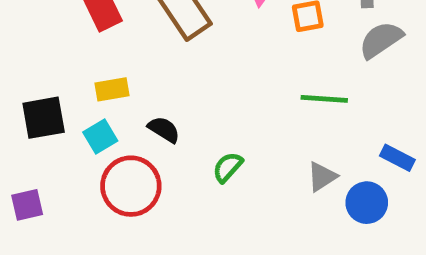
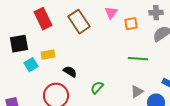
black square: (44, 118) -> (19, 44), moved
cyan square: (100, 137) -> (31, 65), moved

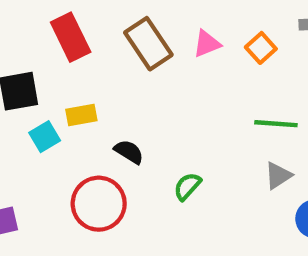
pink triangle: (111, 13) -> (207, 44), moved, turned 32
orange square: (131, 24) -> (261, 48), turned -32
gray triangle: (137, 92) -> (278, 176), moved

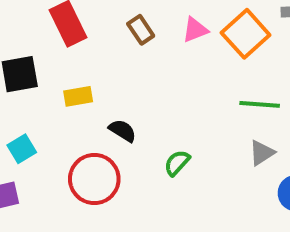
brown rectangle: (148, 44) -> (141, 30), size x0.6
orange square: (261, 48) -> (246, 34), size x1.6
cyan square: (45, 137) -> (22, 149), moved

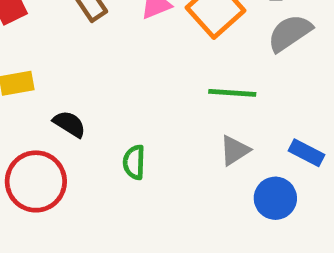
green semicircle: (177, 163) -> (134, 162), turned -40

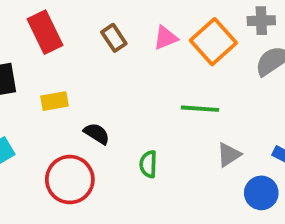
green line: (232, 93) -> (200, 109), moved

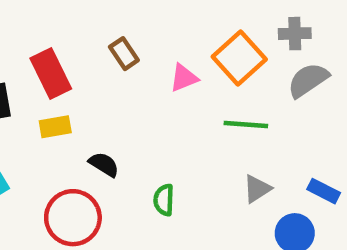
red rectangle: (45, 32) -> (51, 73), moved
pink triangle: (166, 38) -> (184, 78), moved
green line: (200, 109) -> (246, 124), moved

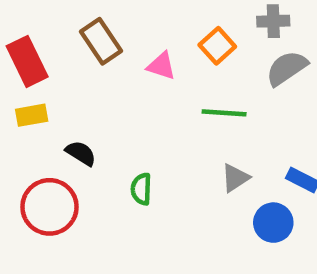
brown rectangle: (124, 54) -> (101, 41), size x1.4
orange square: (239, 58) -> (217, 46), size x0.7
pink triangle: (184, 78) -> (161, 66), turned 40

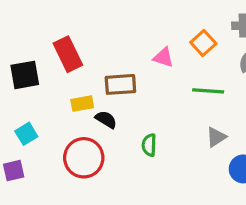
brown rectangle: (101, 41) -> (120, 84), moved, turned -60
yellow rectangle: (32, 115) -> (82, 104), moved

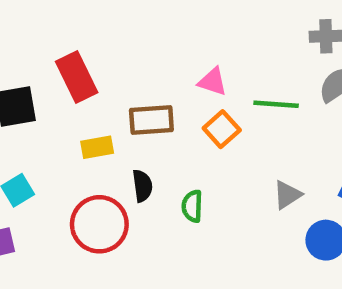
orange square: (203, 43) -> (222, 129), moved
green line: (208, 91) -> (276, 104), moved
black semicircle: (106, 120) -> (142, 186), moved, turned 50

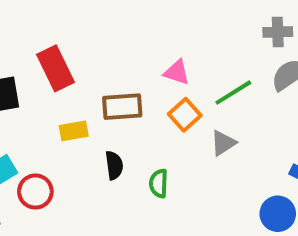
green line: (276, 104) -> (233, 93), turned -36
gray triangle: (287, 195) -> (223, 143), moved
red circle: (99, 224) -> (35, 192), moved, size x0.7

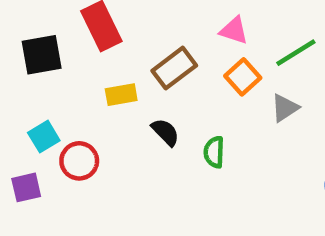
brown rectangle: (122, 107) -> (174, 68), turned -33
black semicircle: (114, 165) -> (165, 132), turned -36

